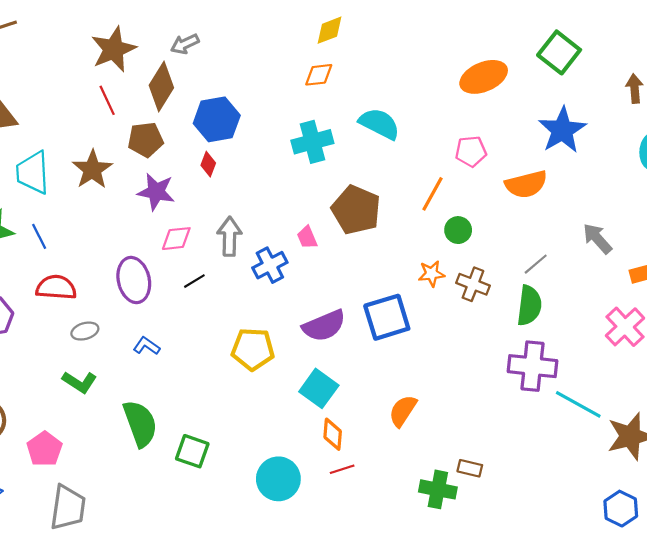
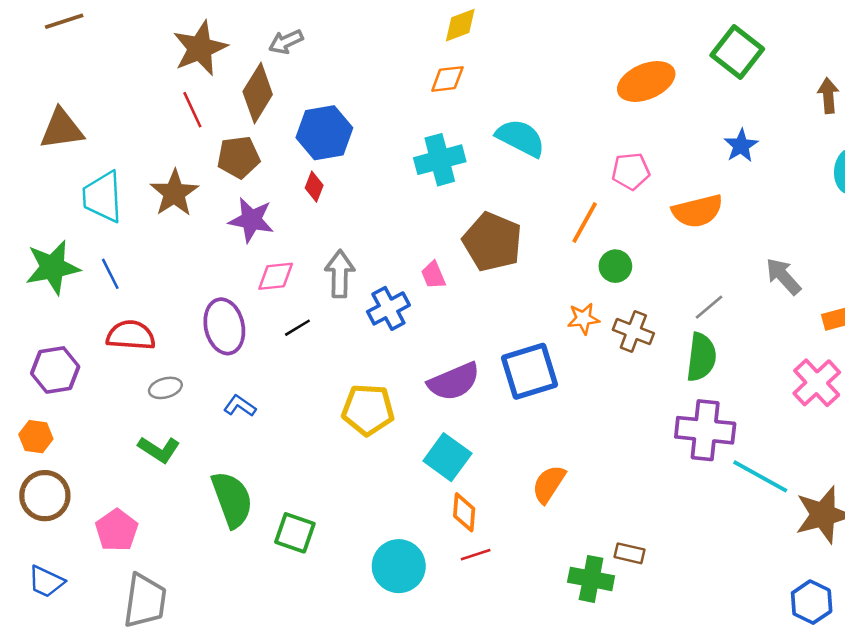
blue star: (562, 130) -> (741, 146), size x0.6

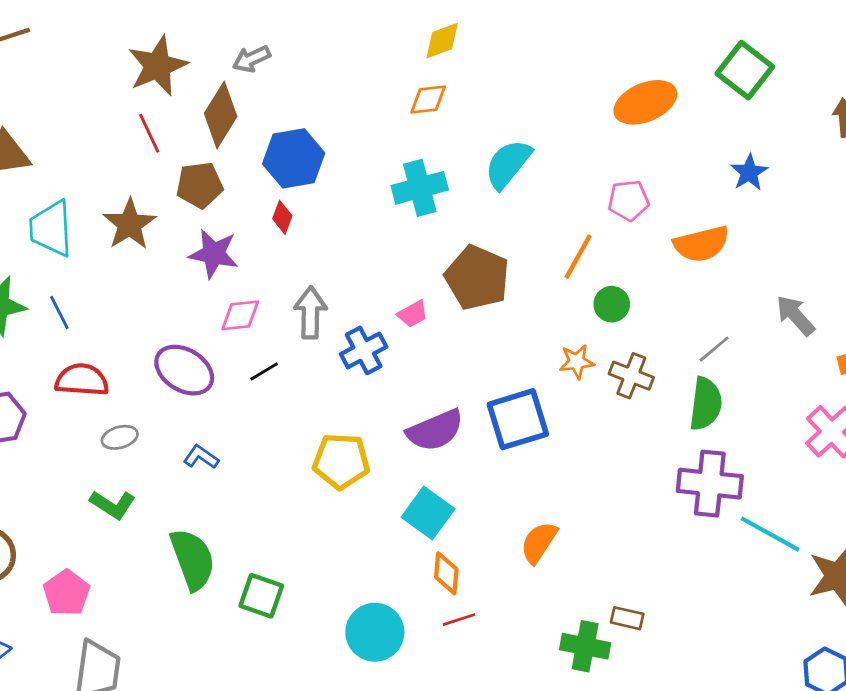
cyan semicircle: (521, 138) -> (508, 164), turned -78
pink trapezoid: (433, 275) -> (413, 314), turned -96
purple ellipse: (224, 326) -> (184, 370), turned -46

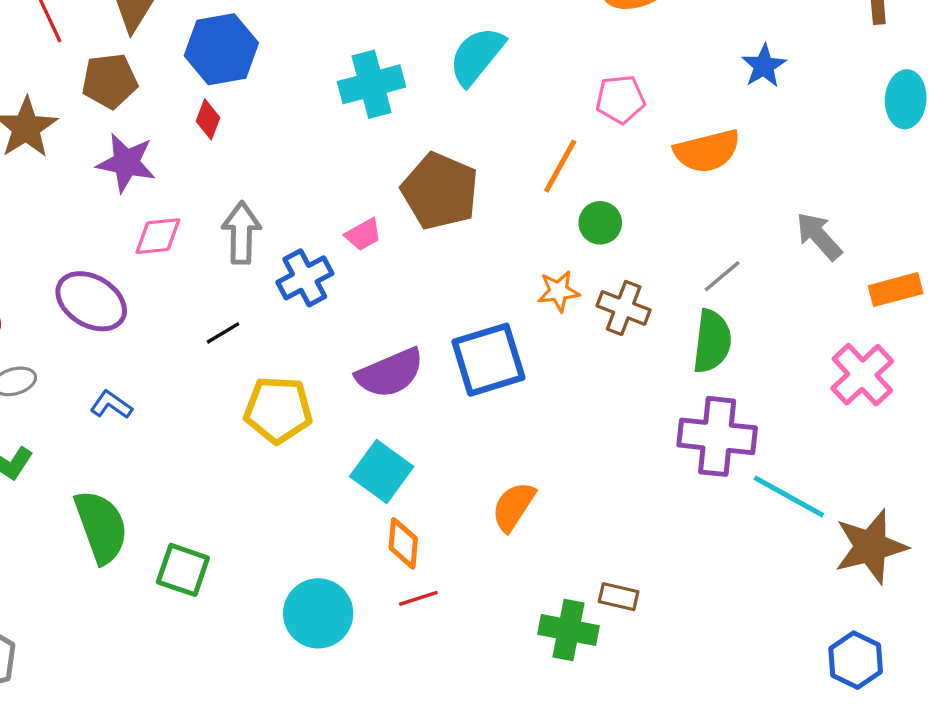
black line: (264, 371) -> (223, 333), moved

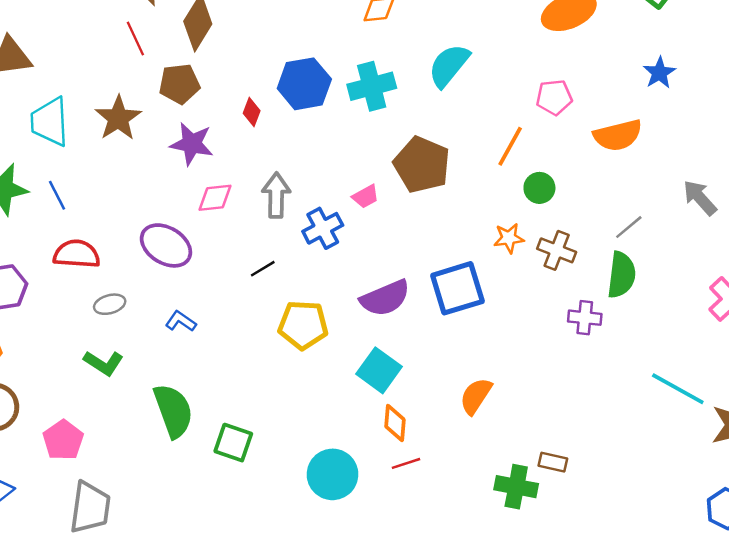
blue hexagon: (221, 49) -> (304, 84), moved
purple cross: (717, 436) -> (585, 318), moved, size x0.6

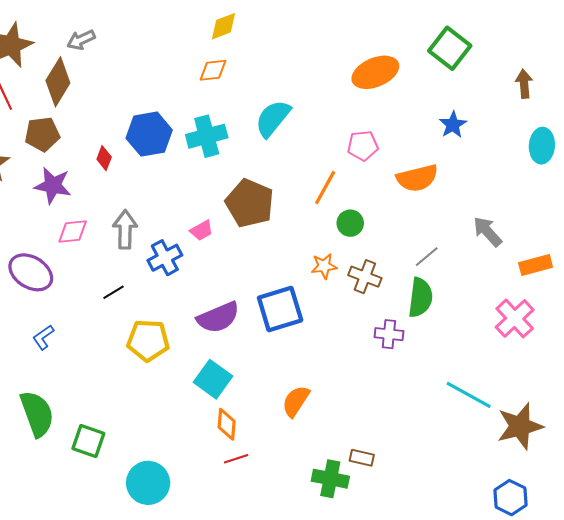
blue L-shape: (181, 321) -> (43, 337), turned -70
cyan circle: (333, 474) -> (148, 483), moved

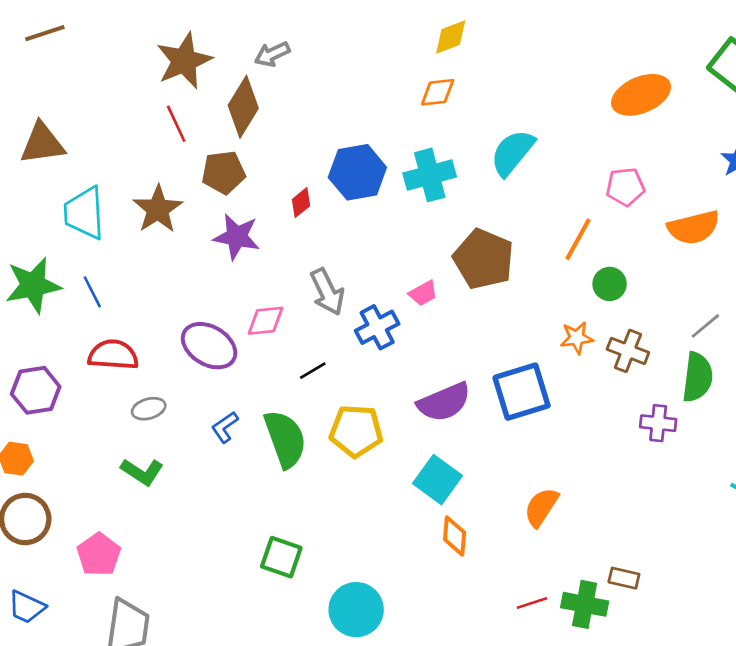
red diamond: (104, 158) -> (301, 203), turned 30
gray arrow: (125, 229) -> (327, 292), turned 153
pink diamond: (73, 232) -> (266, 321), moved
green semicircle: (37, 414) -> (285, 439), moved
red line: (236, 459) -> (532, 603), moved

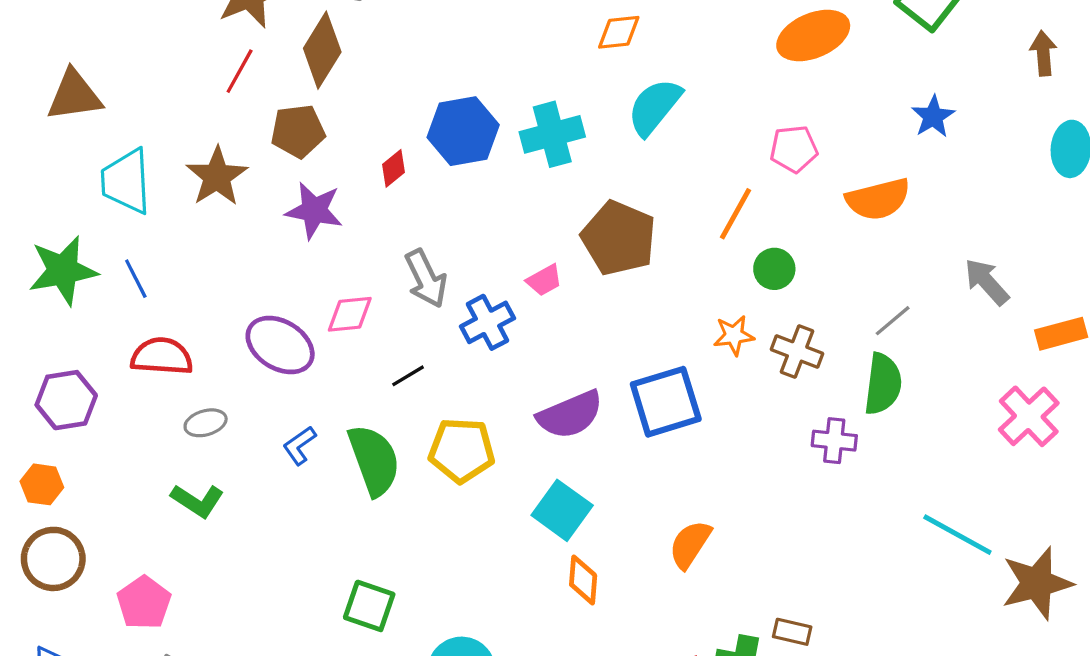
orange diamond: (438, 92) -> (619, 32), moved
red line: (176, 124) -> (240, 71), turned 54

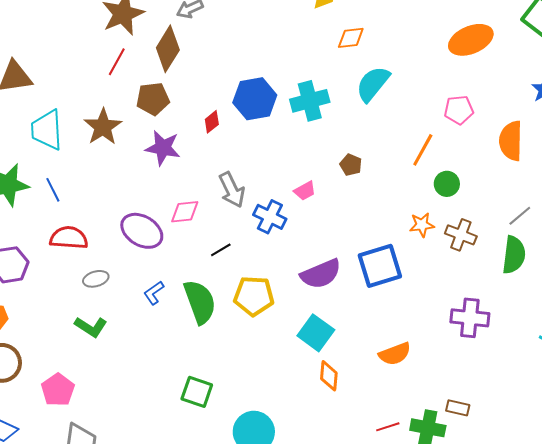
orange semicircle: (878, 199) -> (511, 141), turned 105
brown pentagon: (619, 238) -> (351, 165), size x0.5
blue cross: (487, 322) -> (270, 217), turned -36
purple cross: (834, 441) -> (470, 318), moved, size x1.4
orange semicircle: (690, 544) -> (395, 354), turned -144

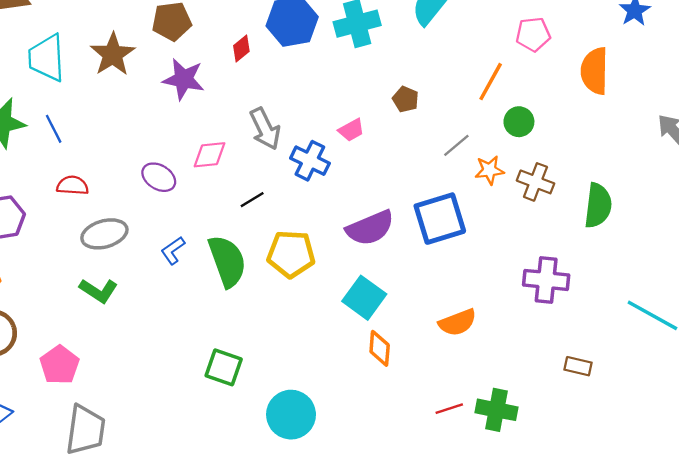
gray line: (520, 216) -> (456, 145), moved
purple ellipse: (142, 231) -> (159, 177), size x0.7
red semicircle: (69, 238) -> (73, 185), size x0.7
gray ellipse: (96, 279) -> (104, 234), size x1.5
brown rectangle: (458, 408) -> (578, 366), moved

